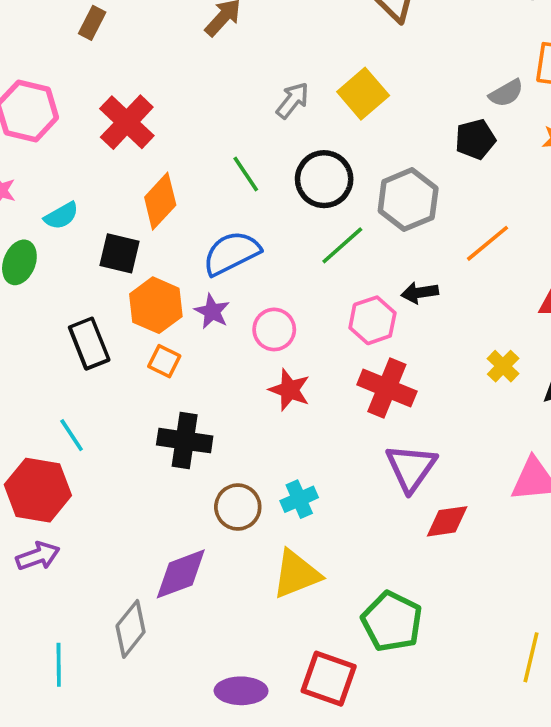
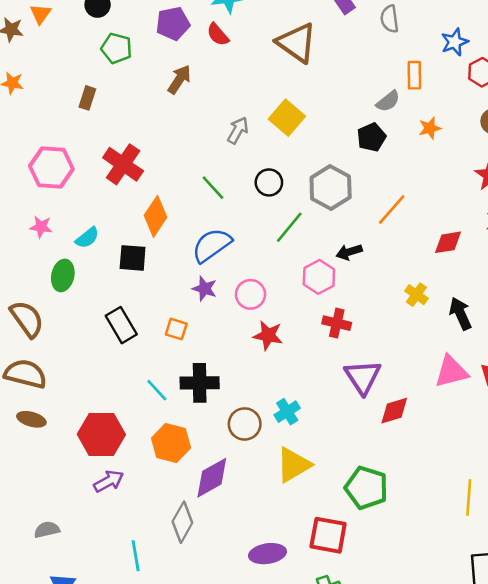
black circle: (324, 179) -> (269, 182), size x0.7
orange hexagon: (156, 305) -> (171, 443), moved
red cross: (387, 388) -> (337, 323), size x0.7
cyan line: (72, 435) -> (157, 390), moved

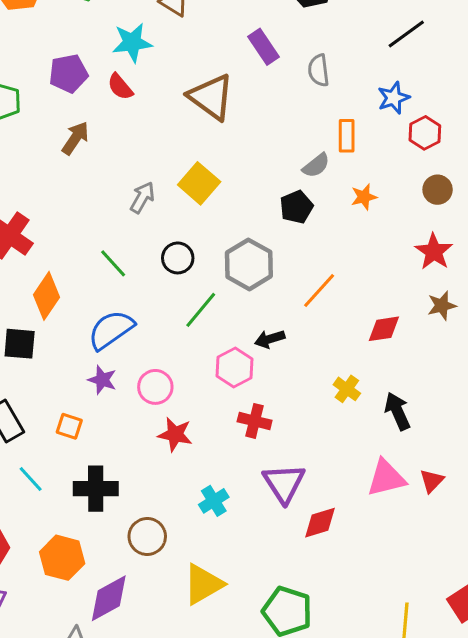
cyan line: (157, 390) -> (31, 479), moved
cyan cross: (287, 412) -> (214, 501), moved

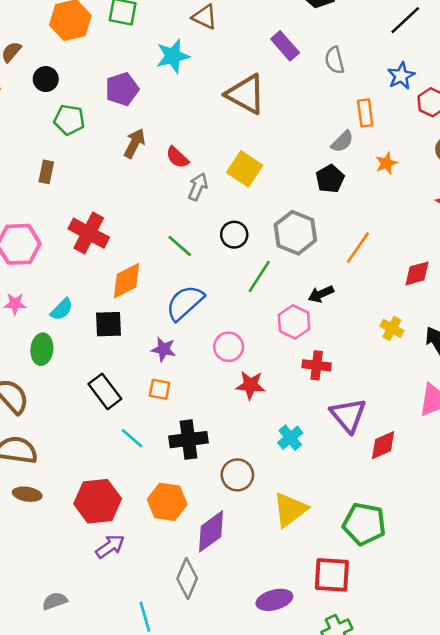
red semicircle: (120, 87) -> (177, 157), moved
orange diamond: (46, 296) -> (126, 281), turned 36
purple star: (102, 380) -> (164, 349), moved

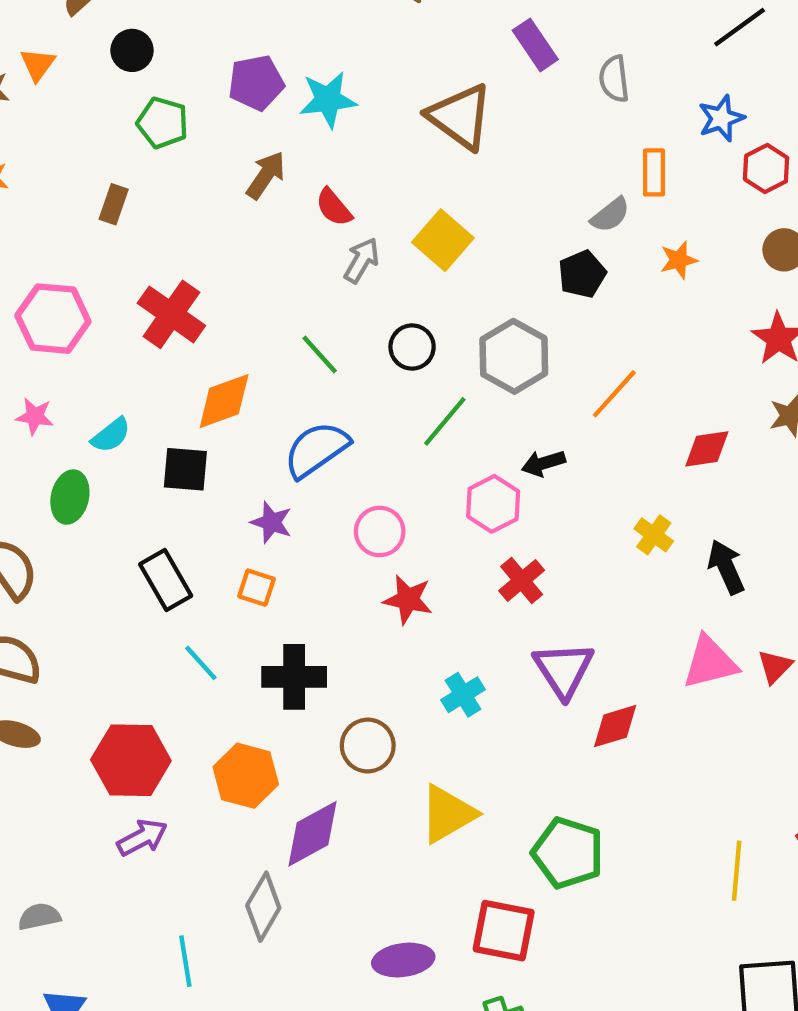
cyan star: (173, 56) -> (328, 100), moved
red cross: (317, 365) -> (522, 580), turned 36

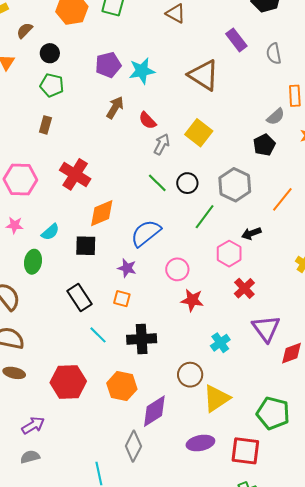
green pentagon: (163, 123) -> (52, 85), moved
green line: (320, 355) -> (157, 183), moved
brown circle: (368, 746) -> (190, 375), moved
purple arrow: (142, 838) -> (33, 425), moved
purple ellipse: (403, 960) -> (200, 443), moved

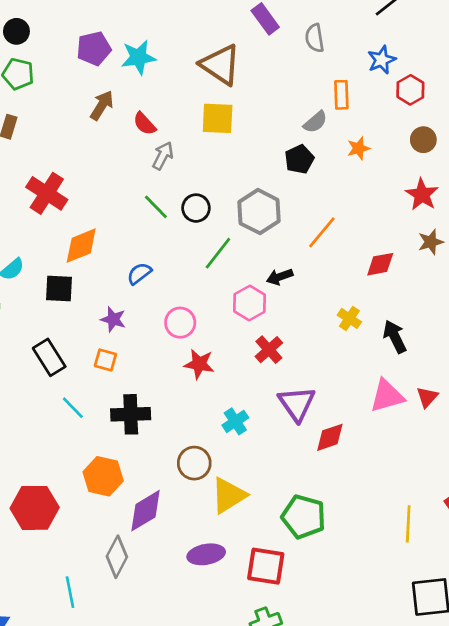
yellow square: (199, 133) -> (218, 118), moved, turned -36
blue semicircle: (146, 233) -> (139, 273), size x0.6
red hexagon: (68, 382) -> (35, 508), moved

